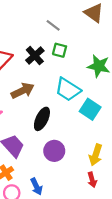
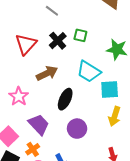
gray line: (53, 25) -> (52, 11), moved
cyan square: (90, 109) -> (110, 90), turned -36
yellow arrow: (96, 155) -> (115, 116), moved

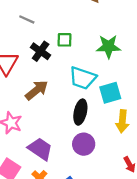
black ellipse: (65, 99) -> (80, 112), moved

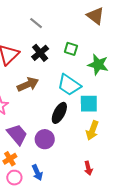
green square: (65, 40) -> (71, 49), moved
purple circle: (84, 144) -> (45, 139), moved

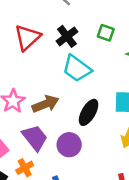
brown arrow: (28, 84) -> (46, 104), moved
cyan trapezoid: (69, 85) -> (77, 69), moved

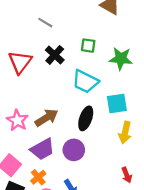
cyan trapezoid: (77, 69) -> (85, 81), moved
purple trapezoid: (35, 138) -> (42, 149), turned 110

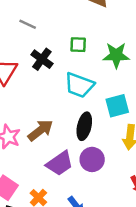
purple trapezoid: (42, 149) -> (60, 163), moved
purple circle: (74, 150) -> (92, 159), moved

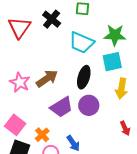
green star: (116, 55) -> (115, 35), moved

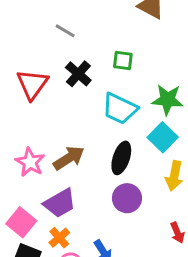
cyan square: (112, 62) -> (163, 137), turned -36
purple trapezoid: (61, 107) -> (60, 203), moved

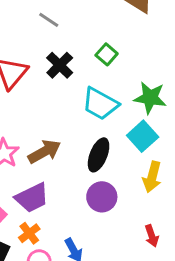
green square: (123, 61) -> (107, 54), turned 30

